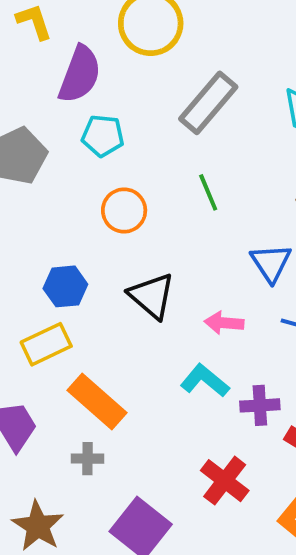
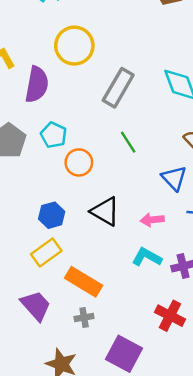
cyan pentagon: (103, 136) -> (54, 135), moved, turned 30

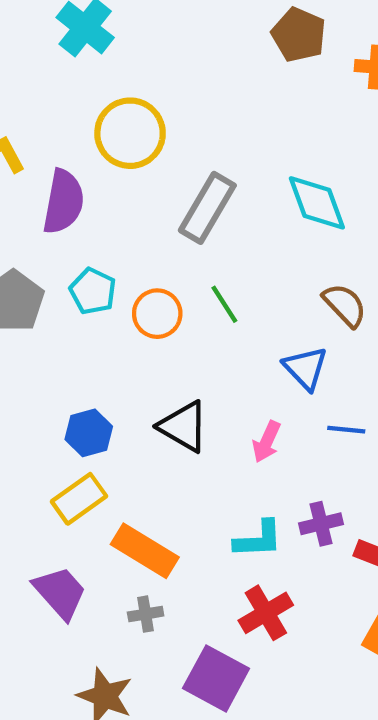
orange circle: (79, 162) -> (157, 314), moved
pink arrow: (152, 220) -> (267, 442), turned -60
cyan L-shape: (147, 257) -> (258, 539), moved, turned 148
red cross: (170, 316) -> (266, 613), moved, turned 32

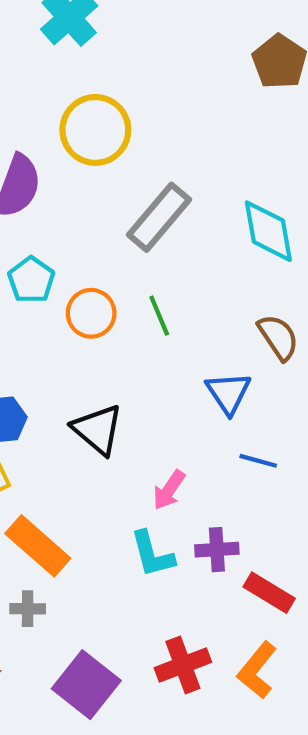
pink arrow: (267, 442) -> (169, 490), moved
cyan L-shape: (258, 539) -> (152, 554), turned 68
red cross: (266, 613) -> (183, 665), moved

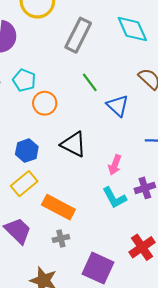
orange circle: (91, 313) -> (45, 103), moved
blue triangle: (228, 393) -> (118, 106), moved

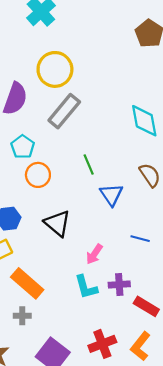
gray rectangle: (78, 35) -> (64, 111), moved

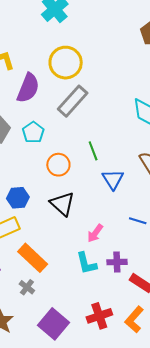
orange circle: (38, 175) -> (58, 165), moved
gray cross: (22, 316) -> (27, 287), turned 35

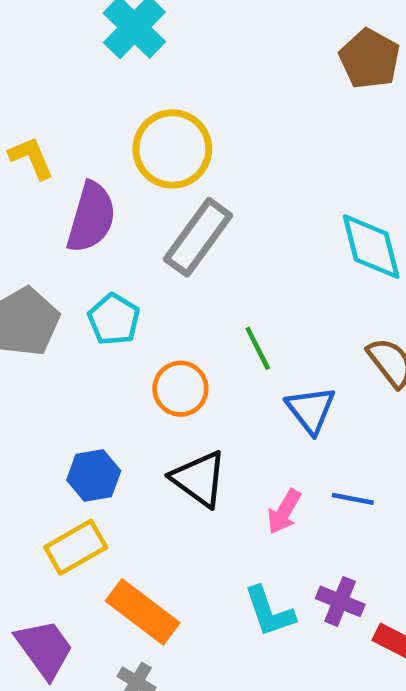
blue line: (138, 221) -> (353, 499), moved
pink arrow: (95, 233) -> (284, 512), moved
purple cross: (117, 262) -> (340, 601), turned 30

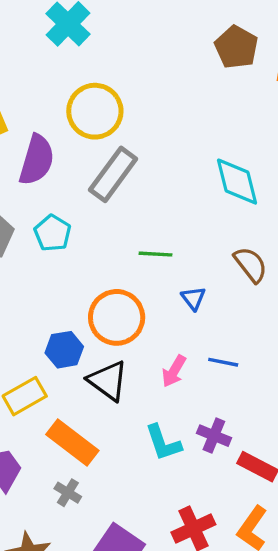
green line: (258, 348) -> (156, 254), turned -60
orange circle: (180, 389) -> (117, 317), moved, size x1.4
blue triangle: (311, 410) -> (193, 298), size x0.7
blue hexagon: (94, 475) -> (64, 350), moved
black triangle: (199, 479) -> (108, 381), moved

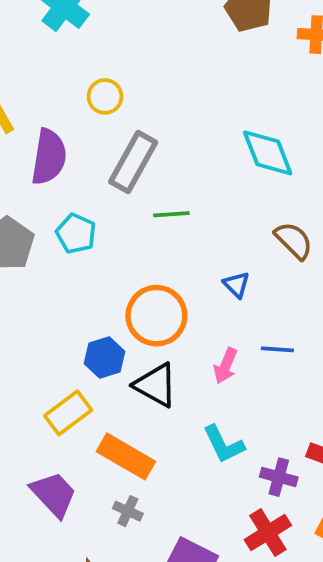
yellow circle: (95, 111) -> (105, 96), size x0.6
green line: (156, 254) -> (171, 214), moved
purple cross: (214, 436) -> (279, 477), moved

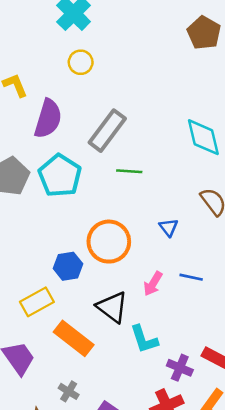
yellow circle: (105, 96) -> (81, 62), moved
cyan pentagon: (76, 233) -> (60, 176), size x1.5
black triangle: (156, 385) -> (112, 307), moved
gray cross: (128, 511) -> (69, 391), moved

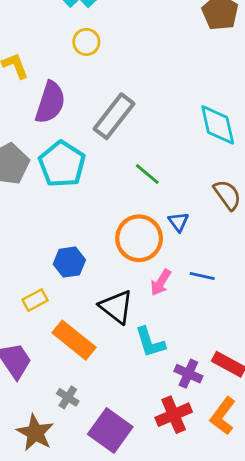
green line: (129, 171) -> (147, 174), moved, turned 35
orange circle: (109, 242) -> (139, 238), moved
yellow rectangle: (37, 302) -> (35, 300), size x0.7

